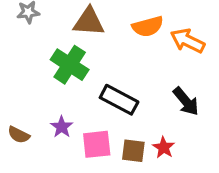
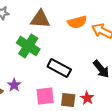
purple star: (62, 127) -> (14, 85), moved

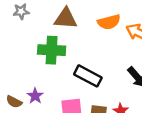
green cross: (28, 46) -> (52, 50), turned -30

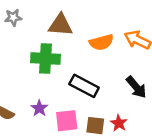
orange semicircle: (109, 22) -> (101, 42), moved
purple star: (35, 96) -> (39, 108), moved

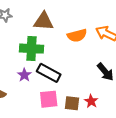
black rectangle: (84, 86) -> (49, 73), moved
purple star: (39, 108) -> (24, 75), moved

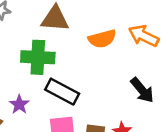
purple star: (24, 75) -> (19, 104), moved

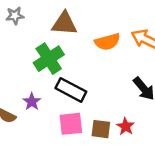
green cross: (38, 57) -> (49, 59), turned -36

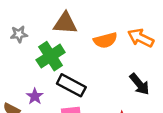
gray star: (15, 16) -> (19, 34), moved

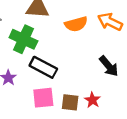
green cross: (51, 56) -> (23, 39), turned -32

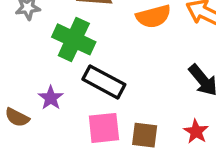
red star: (92, 100) -> (196, 132), moved

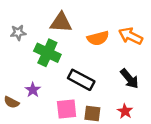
black rectangle: (104, 82) -> (81, 80), moved

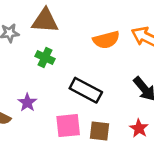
brown triangle: (61, 22) -> (45, 21), moved
green cross: (47, 53) -> (45, 58), size x0.6

